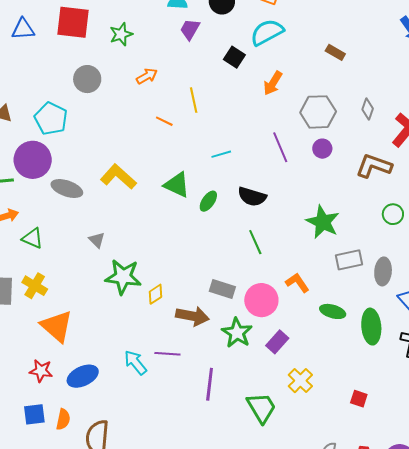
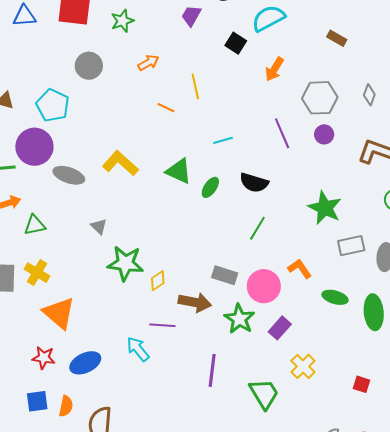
green triangle: (33, 238) -> (35, 225), turned -35
green line: (255, 242) -> (257, 228), turned 55
purple line: (167, 354) -> (162, 325), moved

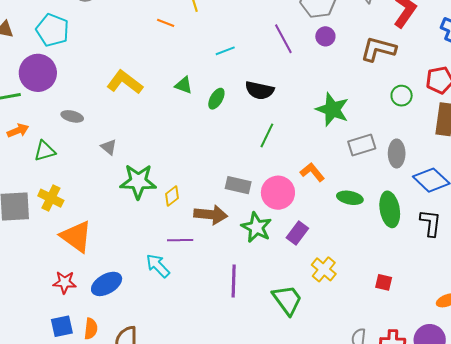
green triangle: (179, 171) -> (184, 85), size x0.7
gray ellipse: (69, 175) -> (72, 116), moved, size x0.7

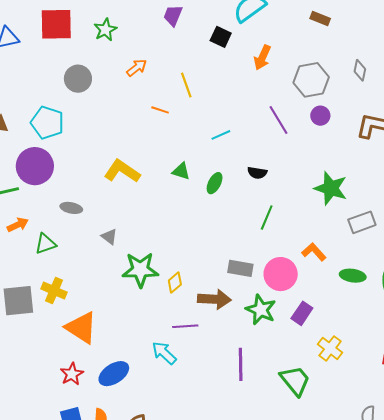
black semicircle: (260, 90) -> (257, 173), size x0.7
red star: (65, 282) -> (72, 374), turned -30

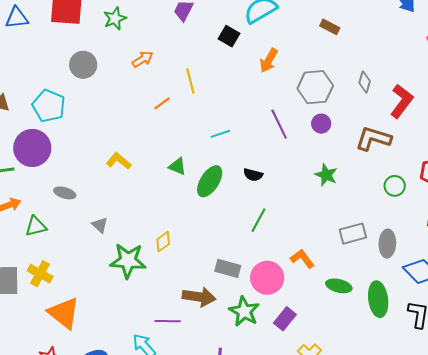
orange line: (160, 110) -> (162, 103), turned -60
yellow L-shape: (122, 171) -> (119, 161), size x0.7
green ellipse: (215, 183) -> (210, 181), size x1.5
green star: (331, 188) -> (326, 175), moved, size x0.7
yellow diamond: (175, 283) -> (163, 242), moved

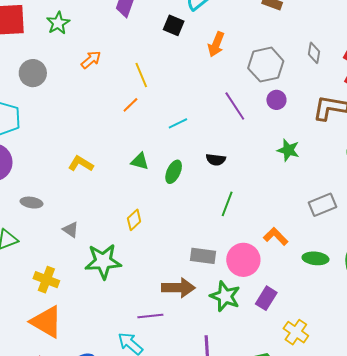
orange line: (162, 103) -> (130, 105), moved
green ellipse: (210, 181) -> (174, 172), size x0.7
yellow diamond: (163, 242) -> (134, 220), moved
yellow cross: (40, 274) -> (46, 280), moved

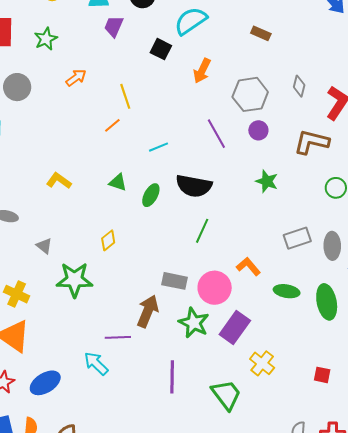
black semicircle: (216, 160) -> (194, 186), size x1.8
brown arrow: (178, 288) -> (148, 311), turned -72
purple rectangle: (266, 298) -> (235, 328), size x1.4

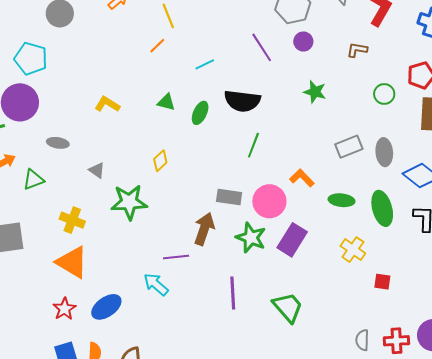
brown L-shape: (312, 142) -> (357, 50), size x0.6
yellow cross: (262, 363) -> (353, 250), moved

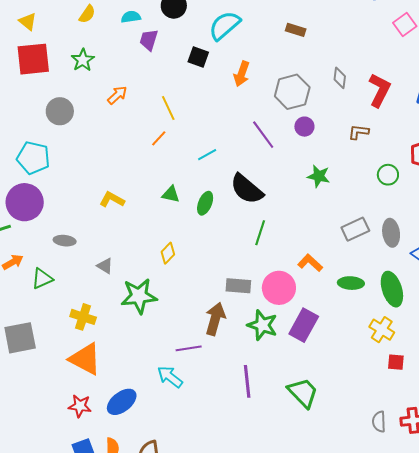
black semicircle: (242, 101) -> (247, 189), turned 36
yellow cross: (353, 250) -> (382, 330), moved
red star: (64, 309) -> (80, 406), turned -30

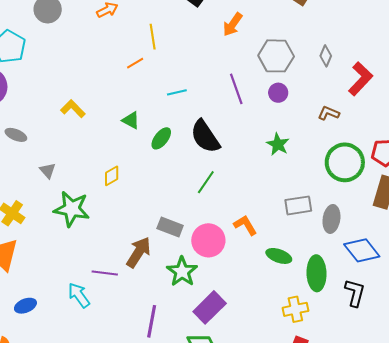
green circle: (388, 175) -> (345, 162), size x1.8
purple rectangle: (304, 325) -> (210, 307), moved
yellow cross: (382, 330) -> (295, 309), turned 30
blue ellipse: (122, 402) -> (25, 306), size x0.7

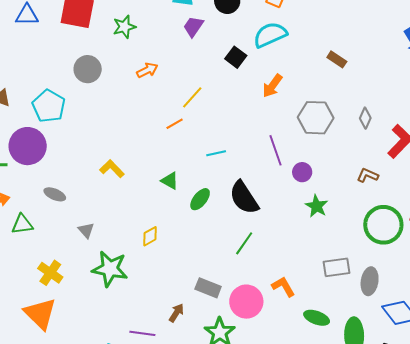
yellow line: (153, 37) -> (192, 97), turned 50
purple circle: (278, 93) -> (302, 172), moved
brown arrow: (139, 252) -> (176, 313), size x0.6

